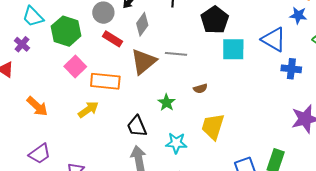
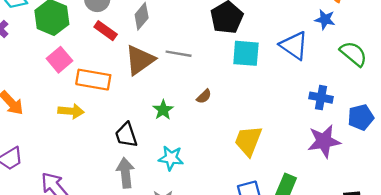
blue cross: (291, 69) -> (321, 98), moved
brown semicircle: (200, 88) -> (204, 96), turned -32
yellow arrow: (88, 110) -> (71, 111), turned 35
yellow trapezoid: (213, 127) -> (248, 141), moved

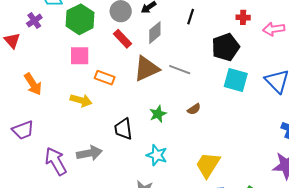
pink square: (59, 60) -> (80, 56), turned 30
orange rectangle: (93, 80) -> (105, 78), size x0.7
yellow trapezoid: (248, 141) -> (208, 165), moved
gray arrow: (125, 173) -> (89, 153), moved, turned 75

